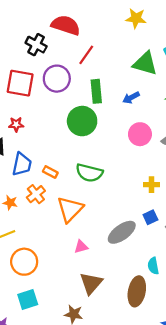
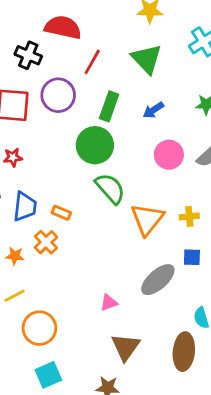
green triangle: (145, 64) -> (147, 59), moved, turned 36
green rectangle: (96, 91) -> (109, 106), turned 30
green semicircle: (89, 173) -> (110, 188), moved, turned -140
orange triangle: (70, 209) -> (147, 219), moved
blue square: (150, 217) -> (192, 257), turned 32

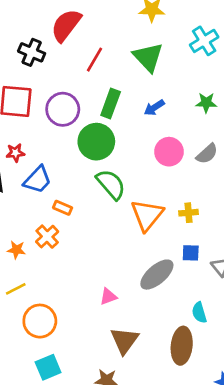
red semicircle: (63, 27) -> (66, 25), turned -66
purple circle: (58, 95) -> (63, 109), moved
blue trapezoid: (25, 207) -> (38, 180), moved, turned 36

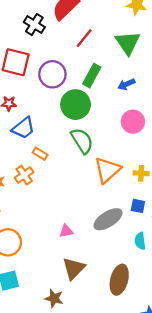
cyan semicircle: (199, 313) -> (140, 241), moved

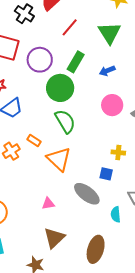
orange rectangle: (40, 154) -> (34, 141), moved
orange triangle: (107, 170) -> (59, 159), moved, turned -36
blue square: (138, 206) -> (106, 174), moved
gray ellipse: (108, 219) -> (87, 194), turned 68

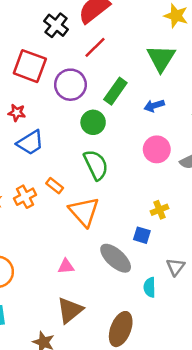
red line: (70, 27) -> (95, 47), moved
green circle: (60, 88) -> (93, 122), size x0.7
yellow cross: (118, 153) -> (160, 210), turned -32

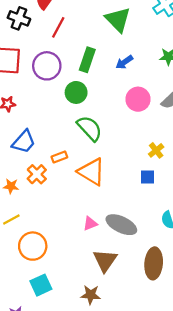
blue trapezoid: (30, 143) -> (24, 142), moved
orange rectangle: (55, 186) -> (59, 157), turned -42
gray ellipse: (116, 258) -> (121, 225), moved

